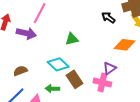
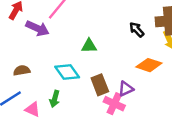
brown rectangle: (74, 79) -> (100, 85), moved
green arrow: (52, 89) -> (55, 99), turned -88

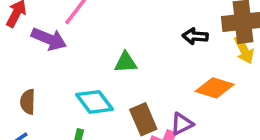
black arrow: (137, 30) -> (195, 36), turned -42
brown semicircle: (22, 70) -> (28, 102), turned -77

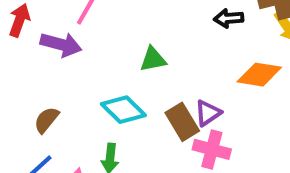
brown semicircle: (28, 102) -> (46, 120), turned 45
purple triangle: (182, 124) -> (208, 113), moved

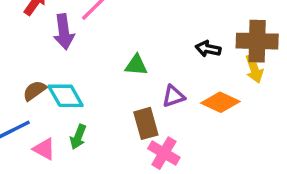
purple arrow: (61, 44) -> (64, 32), turned 52
cyan diamond: (123, 110) -> (65, 96), moved
purple triangle: (208, 113) -> (173, 96), moved

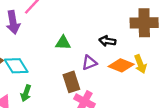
black arrow: (208, 49) -> (107, 41), moved
yellow arrow: (254, 69) -> (140, 64), moved

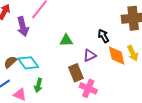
black arrow: (107, 41) -> (103, 36), turned 56
orange diamond: (121, 65) -> (117, 56), turned 60

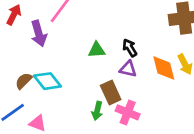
black arrow: (103, 36) -> (130, 48), moved
purple triangle: (90, 55) -> (128, 69), turned 40
green arrow: (38, 85) -> (97, 111), moved

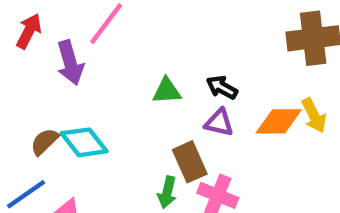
black arrow: (130, 48) -> (222, 87), turned -30
orange diamond: (164, 68) -> (279, 121), turned -76

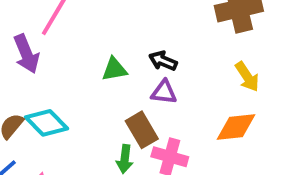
orange diamond: (279, 121) -> (236, 127), moved

